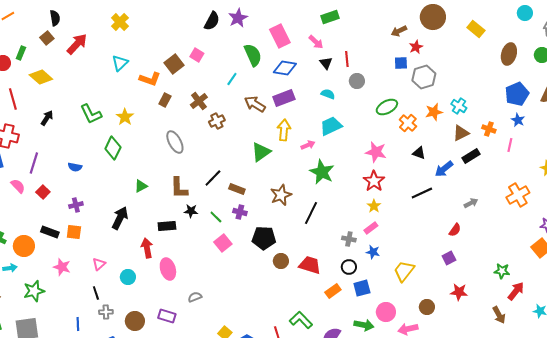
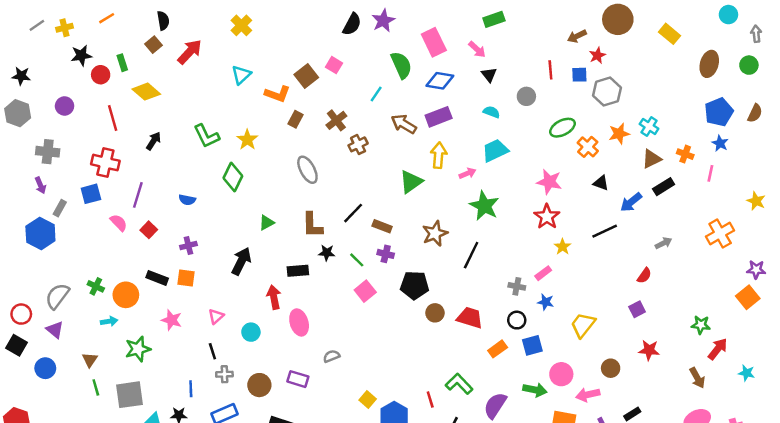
green rectangle: (21, 53) -> (122, 63), turned -40
red line: (347, 59) -> (550, 70), moved
yellow star: (374, 206) -> (562, 247), moved

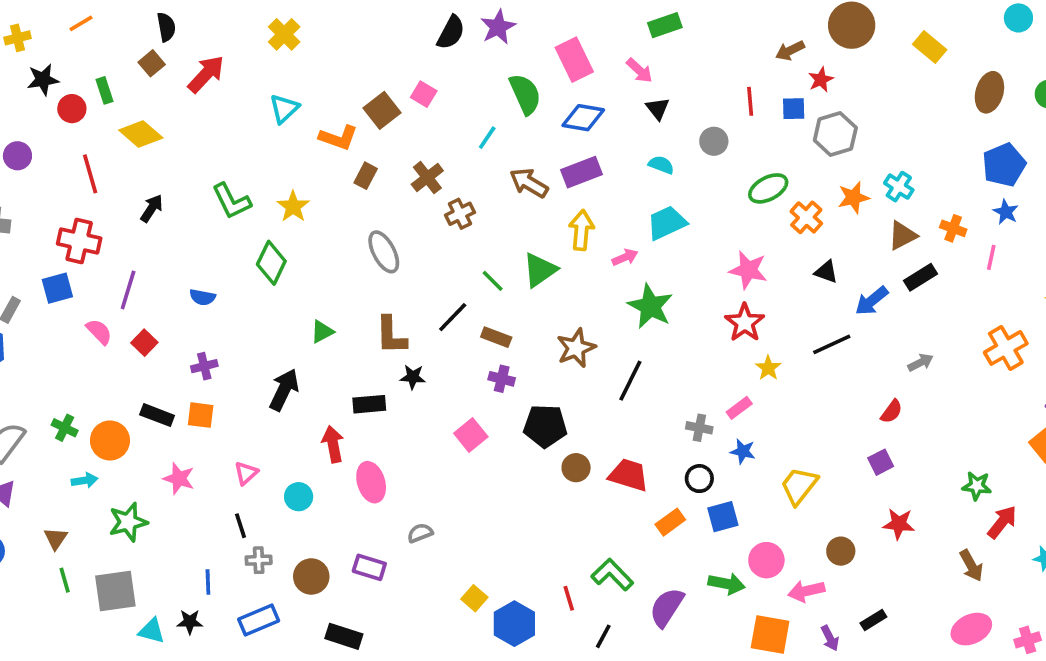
green line: (357, 260) -> (493, 281), moved

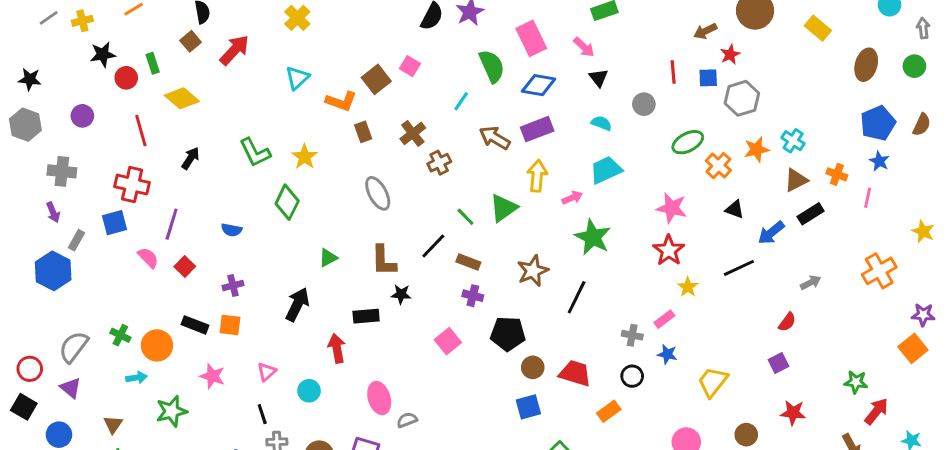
brown rectangle: (366, 176) -> (363, 132), turned -48
pink ellipse: (371, 482) -> (379, 398), moved
blue square: (723, 517) -> (528, 407), moved

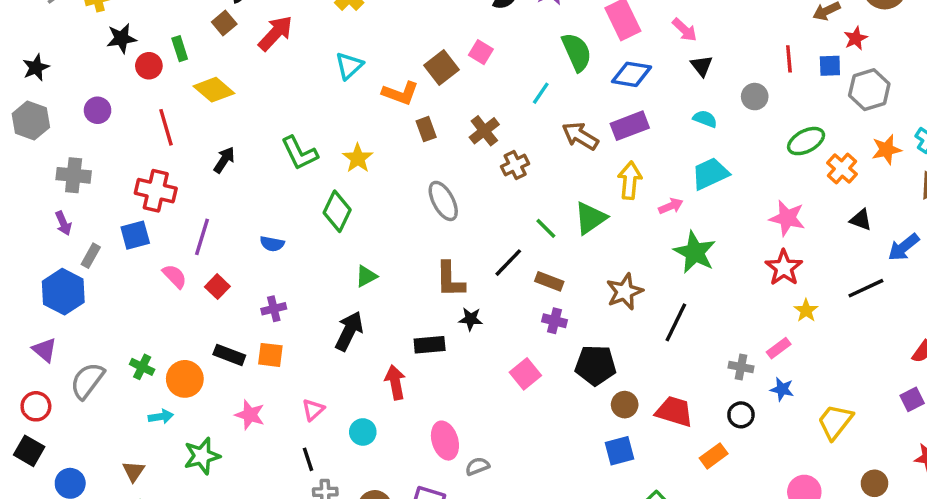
black star: (30, 79) -> (36, 67), turned -30
green triangle: (328, 258) -> (366, 276), moved
purple triangle: (71, 388) -> (44, 350), moved

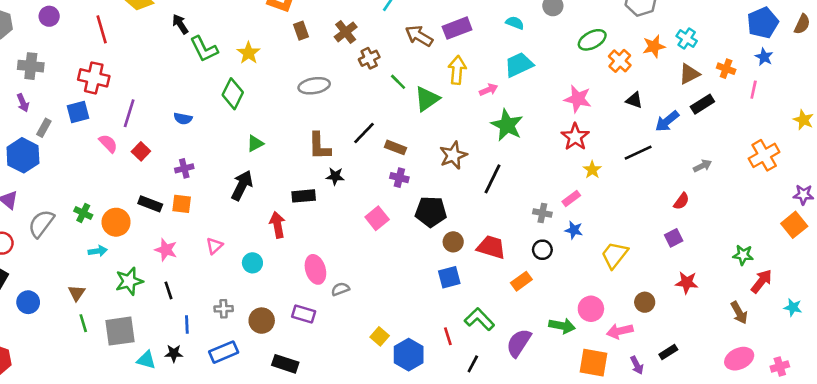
black arrow: (224, 160) -> (180, 24), moved, turned -66
gray ellipse: (443, 201) -> (314, 86), turned -72
green line: (546, 228) -> (398, 82), moved
black line: (308, 459) -> (169, 290), moved

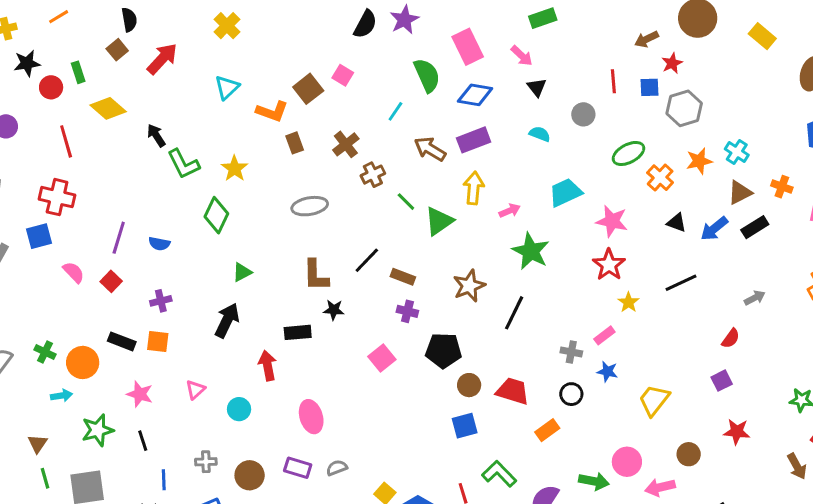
cyan trapezoid: (519, 65) -> (565, 193), moved
purple line: (129, 113) -> (119, 238), moved
blue arrow: (667, 121) -> (714, 229), moved
gray semicircle: (340, 289) -> (337, 468), moved

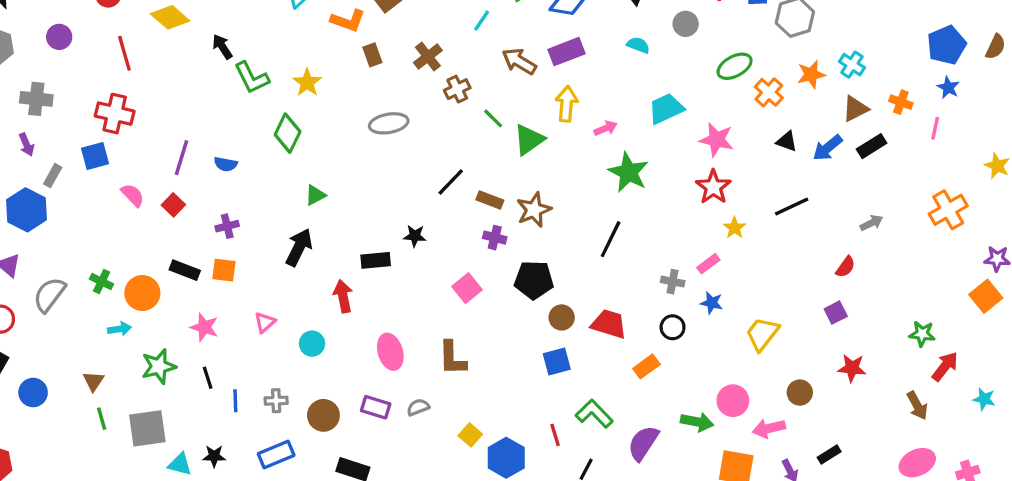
brown L-shape: (316, 275) -> (452, 358), moved
brown star: (469, 286) -> (534, 210), moved
blue line: (164, 480) -> (235, 401), moved

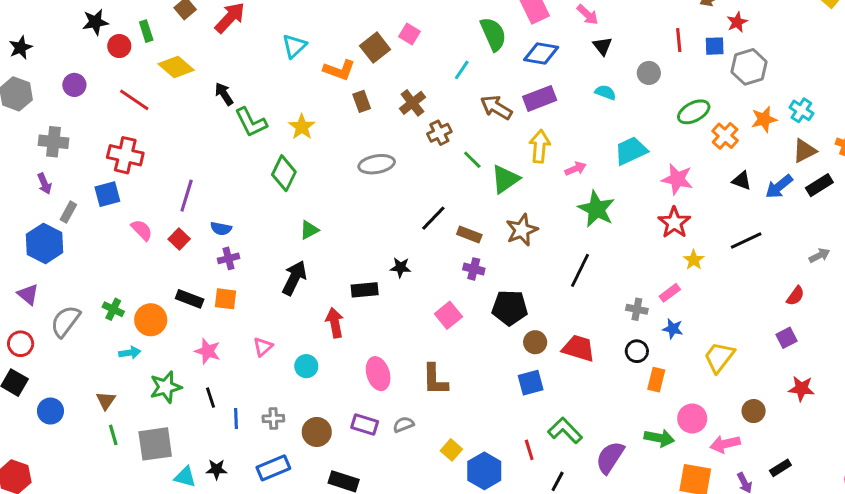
red line: (124, 53) -> (134, 100), turned -40
blue semicircle: (226, 164) -> (221, 229), moved
brown star: (534, 210) -> (522, 230), moved
orange rectangle: (646, 366) -> (656, 380), moved, turned -40

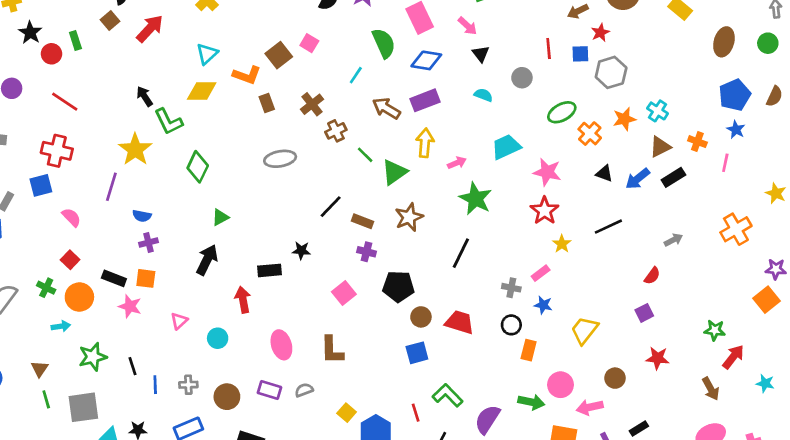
black star: (95, 22) -> (30, 33), turned -30
yellow diamond: (176, 67) -> (202, 91), moved, turned -40
yellow star: (302, 127) -> (135, 149), moved, size x1.4
red square: (179, 239) -> (70, 260), moved
pink star: (208, 351) -> (130, 306), moved

